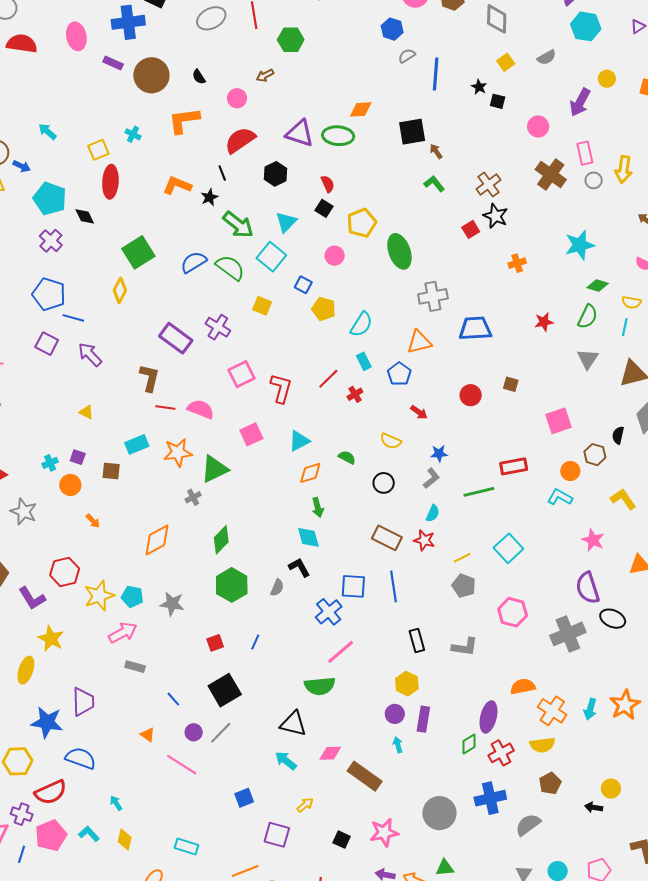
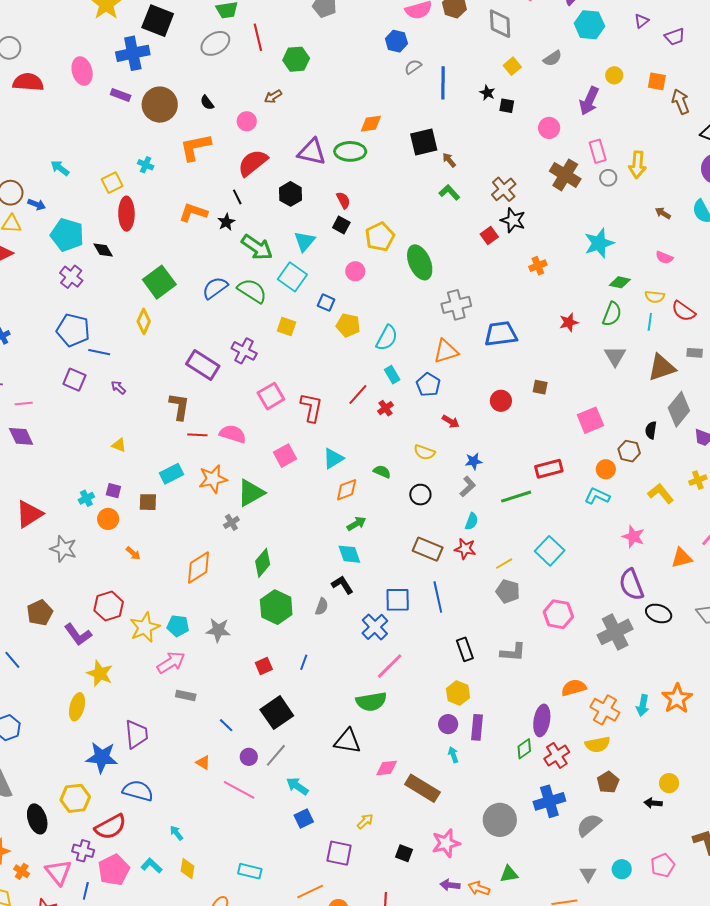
purple arrow: (90, 354) -> (118, 387), size x0.6
green arrow: (318, 507) -> (356, 524), turned -102
cyan arrow: (286, 761) -> (297, 786), moved

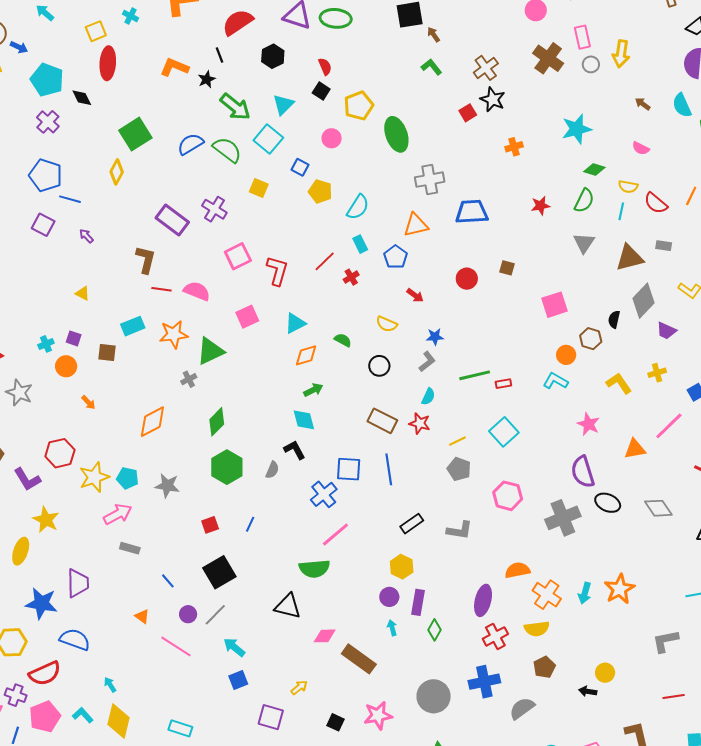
red rectangle: (549, 469) -> (503, 384), moved, size x0.6
black rectangle: (465, 649) -> (412, 524), turned 70
green diamond: (524, 749) -> (434, 630), moved, turned -30
yellow diamond: (188, 869) -> (118, 721), size x1.6

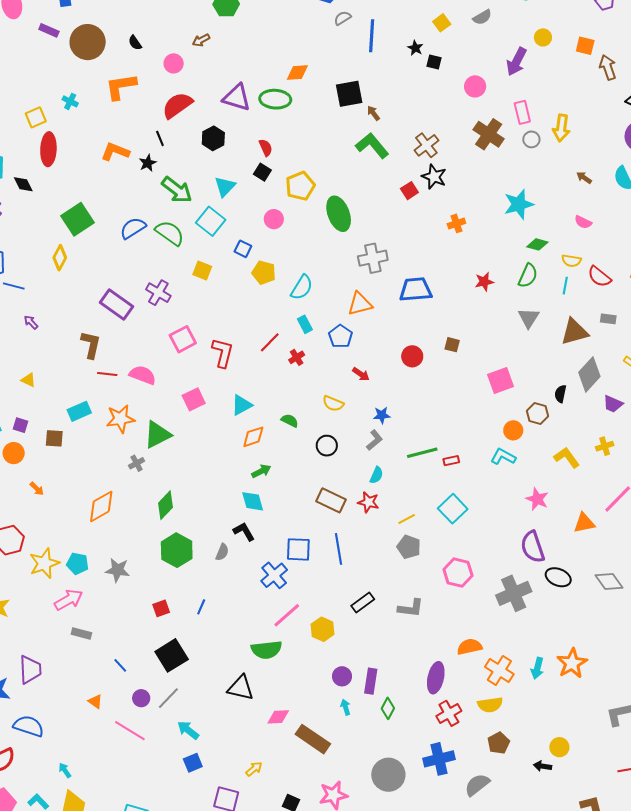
green L-shape: (431, 67) -> (372, 146), size x1.6
yellow hexagon: (402, 567) -> (323, 629), moved

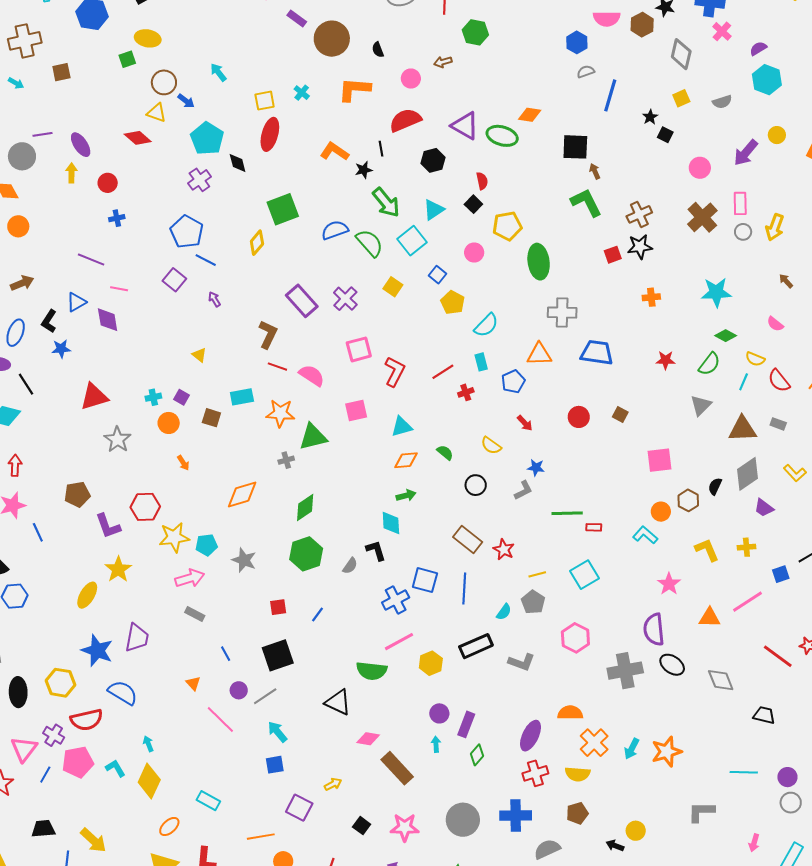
black star: (434, 177) -> (640, 247), turned 30
cyan semicircle: (376, 475) -> (504, 612), moved
cyan pentagon: (78, 564) -> (206, 545), turned -30
black rectangle: (363, 603) -> (476, 646), size x1.4

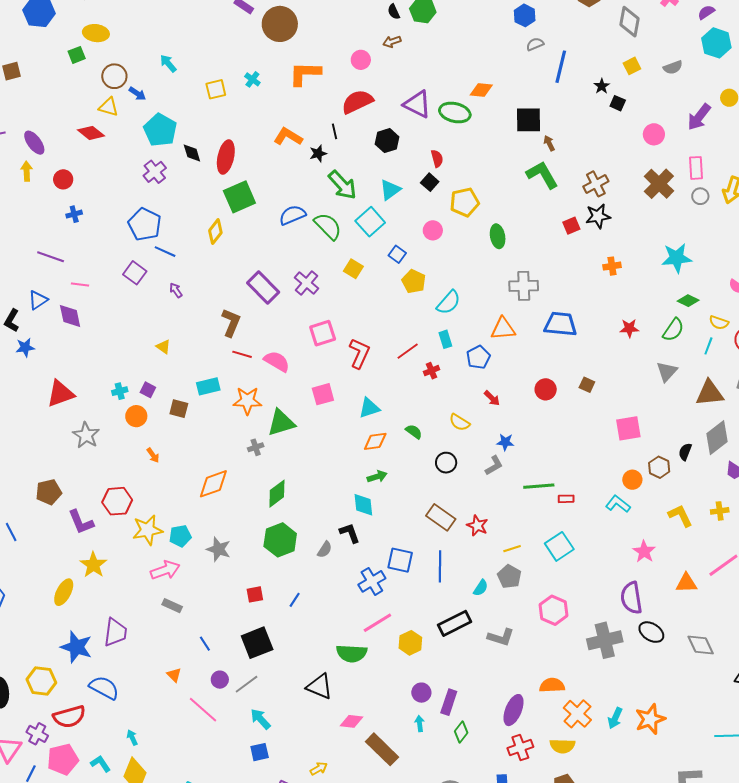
black semicircle: (378, 50) -> (394, 12), moved
red ellipse: (270, 134) -> (226, 157), moved
green ellipse: (539, 262) -> (498, 236), size x0.7

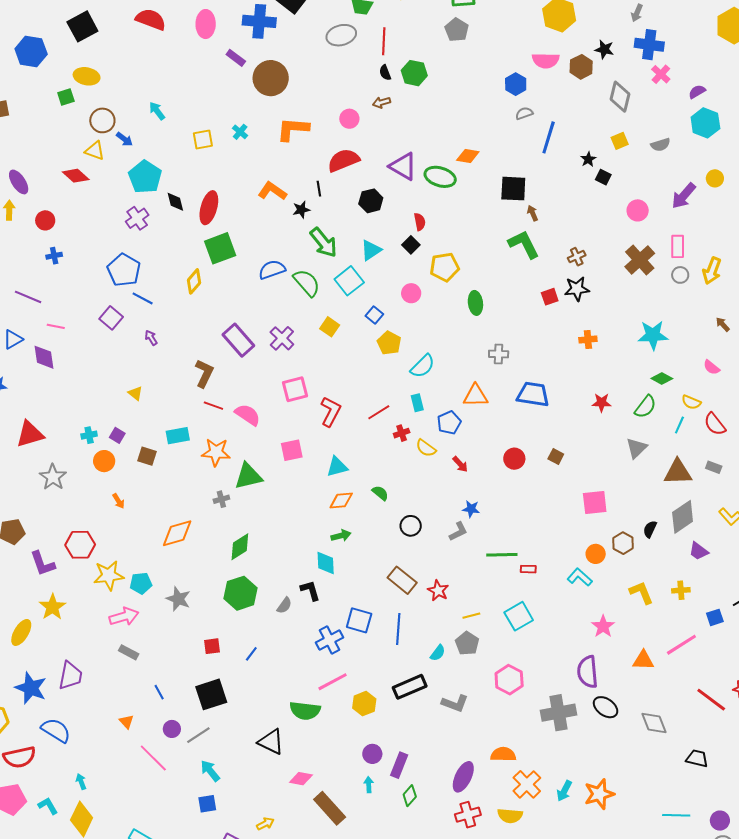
brown cross: (596, 184) -> (577, 257), size x0.7
gray cross: (524, 286) -> (499, 354), size x0.7
yellow semicircle: (459, 422) -> (426, 448), moved

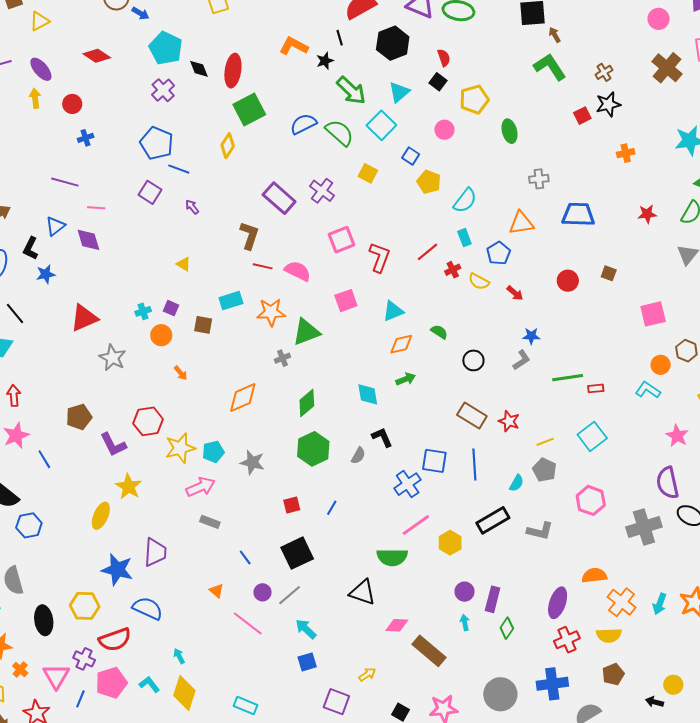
yellow triangle: (95, 151) -> (40, 21), moved, turned -40
black hexagon: (371, 201) -> (393, 43), size x1.4
cyan diamond: (326, 563) -> (368, 394), moved

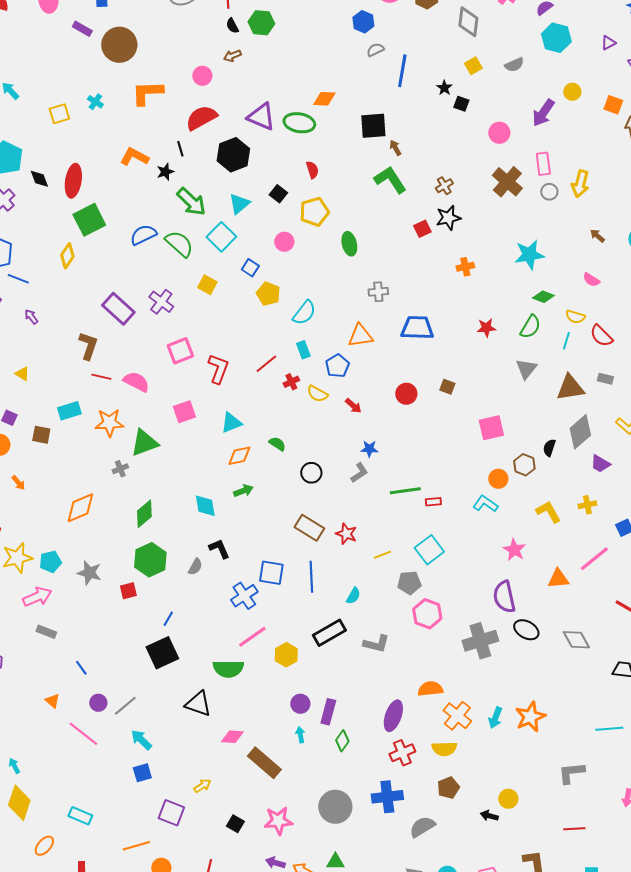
red semicircle: (444, 58) -> (312, 170), moved
gray pentagon: (544, 470) -> (409, 583), moved, turned -30
red square: (292, 505) -> (128, 591), moved
black square: (297, 553) -> (162, 653), moved

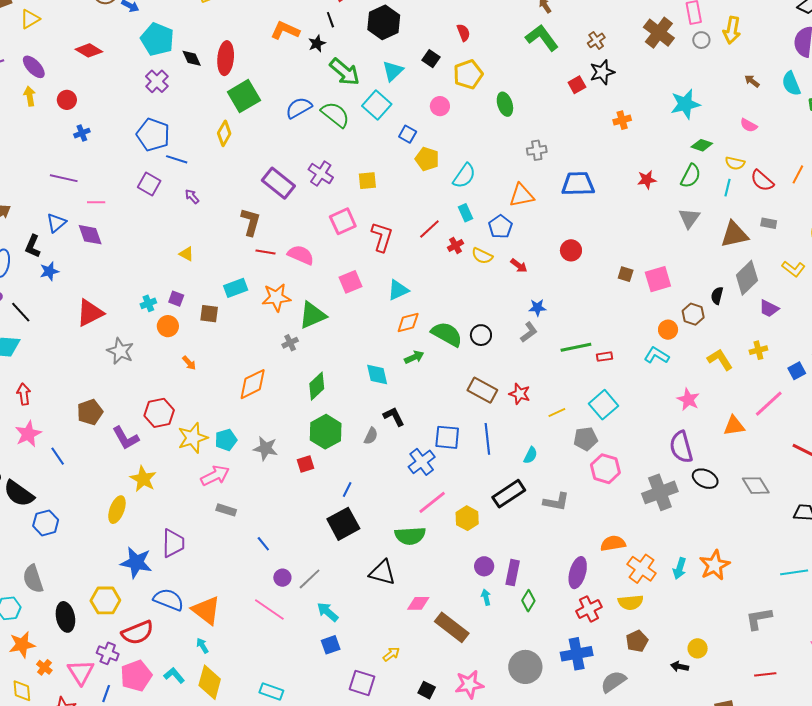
yellow square: (207, 285) -> (367, 181), moved, turned -30
brown square: (447, 387) -> (626, 274), moved
green semicircle: (277, 444) -> (447, 334), moved, size x1.8
orange triangle: (52, 701) -> (206, 610), moved, size x2.0

